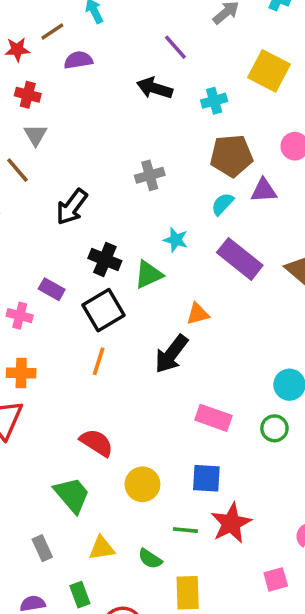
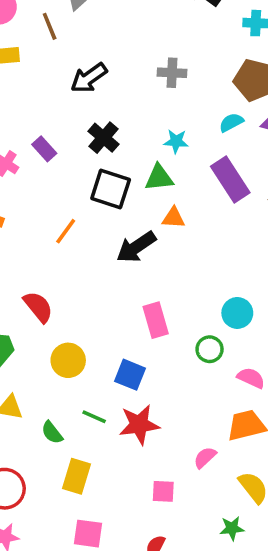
cyan star: (176, 240) -> (176, 141), turned -30
green triangle: (149, 275) -> (159, 178), moved
black square: (104, 310) -> (111, 189), moved, turned 30
pink rectangle: (213, 418) -> (156, 320), turned 36

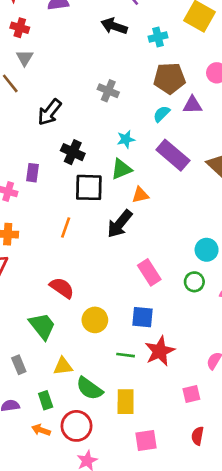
gray cross: (172, 73) -> (108, 91), turned 36
purple rectangle: (44, 149) -> (33, 173), turned 66
green semicircle: (52, 433) -> (89, 388), moved, size x1.5

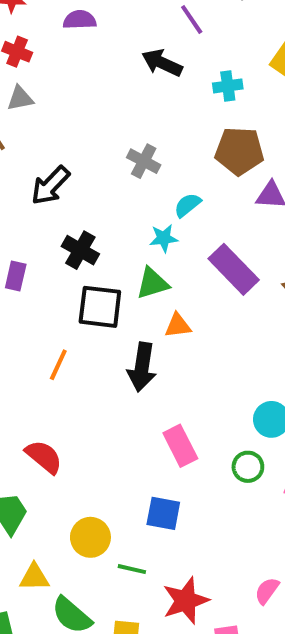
gray triangle: (25, 58) -> (20, 98), turned 42
cyan semicircle: (162, 114) -> (187, 205), moved
black arrow: (120, 224) -> (142, 367), turned -36
yellow circle: (95, 320) -> (90, 537), moved
red star: (160, 351) -> (186, 601), moved

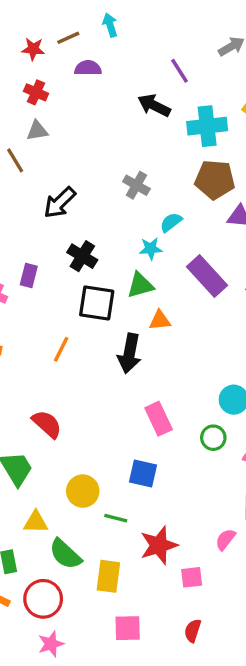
cyan cross: (228, 86) -> (207, 126), size x1.6

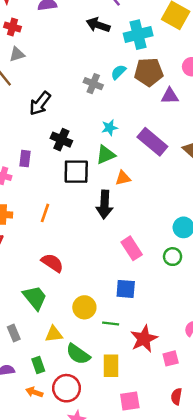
cyan semicircle: (171, 222) -> (118, 72), moved
orange line: (61, 349) -> (45, 213), moved

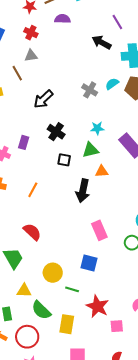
black square: (76, 172) -> (64, 160), size x0.6
red star: (144, 339) -> (97, 306), turned -30

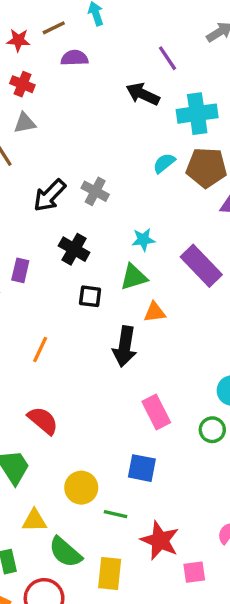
gray cross: (90, 90) -> (95, 191), moved

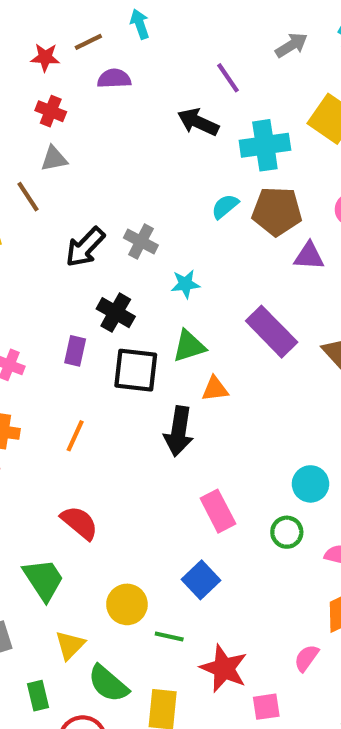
cyan star: (143, 240) -> (185, 284), moved
purple rectangle: (20, 270) -> (75, 351), moved
black square: (90, 296) -> (136, 370), size x1.6
blue square: (142, 468) -> (201, 580), turned 36
yellow triangle: (34, 521) -> (70, 645), turned -44

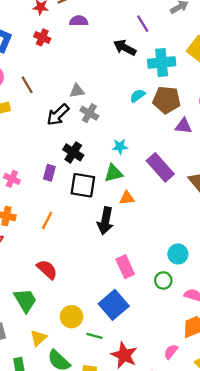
gray triangle: (54, 159) -> (77, 91), moved
cyan star: (185, 284) -> (120, 147), moved
blue square: (201, 580) -> (114, 305), size x1.4

